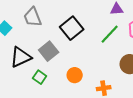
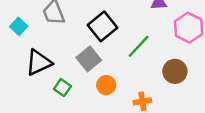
green line: (110, 34) -> (139, 46), moved
gray square: (49, 51) -> (89, 59), moved

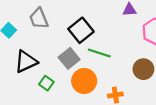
green line: (139, 46) -> (99, 53), moved, turned 65
orange circle: (106, 85) -> (84, 81), size x1.5

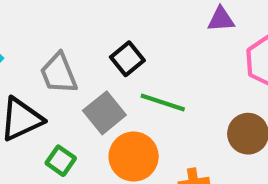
gray trapezoid: (39, 18) -> (59, 73), moved
black square: (81, 30) -> (127, 59), size x0.7

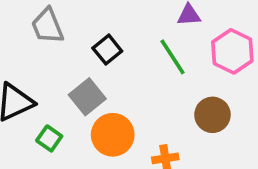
gray trapezoid: (59, 73) -> (47, 26), moved
green line: (163, 102) -> (173, 57), moved, turned 39

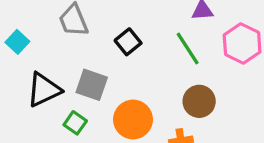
gray square: (87, 97) -> (92, 85), moved, turned -32
brown circle: (212, 115) -> (199, 101), moved

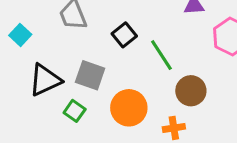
green line: (188, 48) -> (161, 55), moved

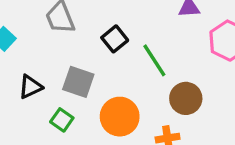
black triangle: (45, 80) -> (30, 87), size x0.7

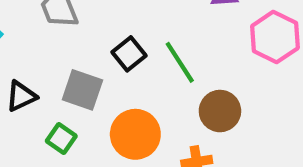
black square: (115, 39) -> (129, 54), moved

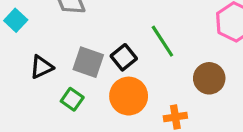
black square: (129, 54) -> (124, 57), moved
brown circle: (220, 111) -> (209, 78), moved

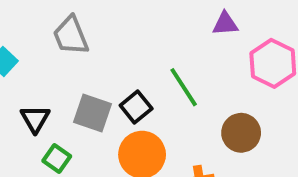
black triangle: (41, 67) -> (35, 119), turned -35
green square: (72, 99) -> (57, 159), moved

